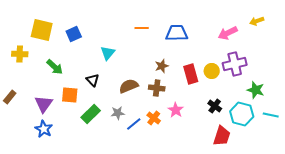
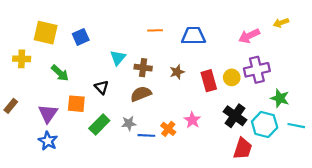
brown cross: (157, 88) -> (143, 68), moved
black cross: (215, 106) -> (235, 116), size x1.5
blue line: (134, 124) -> (146, 135), turned 42

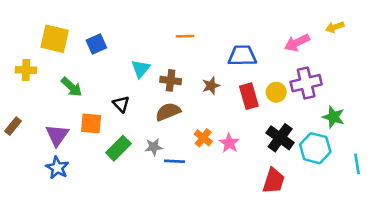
blue trapezoid: (193, 36) -> (242, 56), moved
cyan line: (296, 126) -> (357, 164), moved, turned 70
orange cross: (168, 129) -> (203, 138), moved
red trapezoid: (243, 149) -> (274, 181), moved

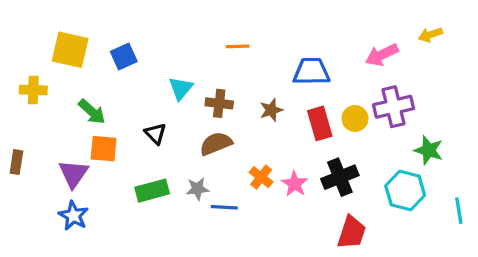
orange square: (91, 123) -> (104, 149), moved
brown rectangle: (13, 126) -> (16, 162), turned -30
black cross: (280, 138) -> (340, 177), moved, turned 32
green rectangle: (118, 148) -> (152, 191), turned 30

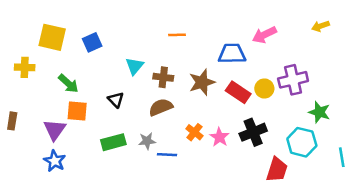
pink arrow: (382, 55) -> (264, 35), moved
brown star: (271, 110) -> (202, 82), size x1.5
red rectangle: (320, 123) -> (238, 92), turned -40
red trapezoid: (352, 232) -> (277, 170), moved

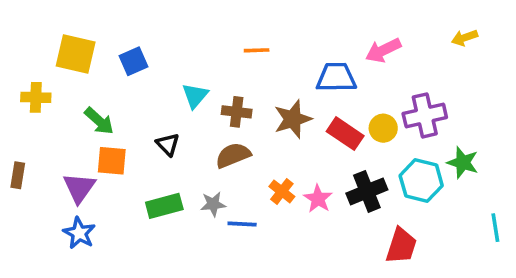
cyan hexagon: (302, 142) -> (421, 181), moved

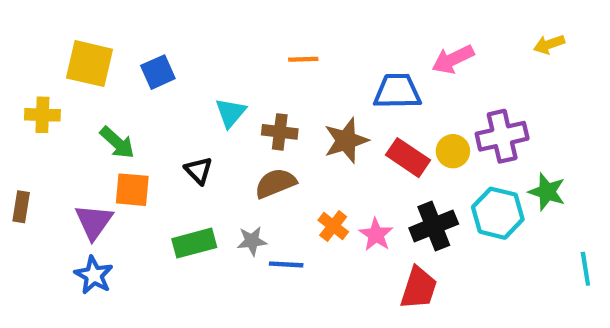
red trapezoid: (401, 246) -> (419, 288), moved

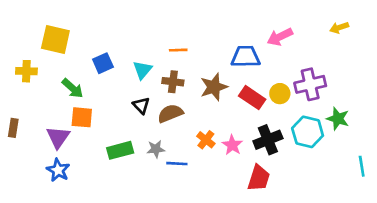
orange line: (303, 59) -> (178, 50), moved
blue square: (158, 72) -> (103, 63), moved
black triangle: (199, 170) -> (141, 105), moved

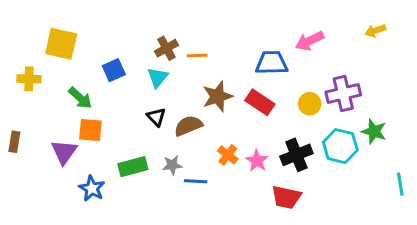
brown cross: (173, 82) -> (166, 48), moved, turned -36
brown star: (214, 87) -> (218, 96), moved
red rectangle: (252, 98) -> (260, 102), moved
blue star: (58, 170) -> (92, 188), moved
red trapezoid: (259, 178) -> (286, 197), turned 84

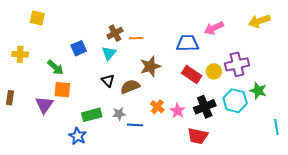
yellow arrow: (375, 31) -> (259, 21), size x1.5
yellow square: (61, 44) -> (37, 18), moved, size x0.7
red rectangle: (260, 102) -> (192, 74), moved
blue star: (92, 188) -> (78, 136), moved

